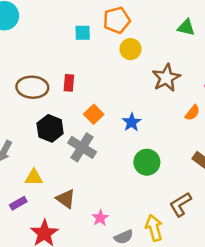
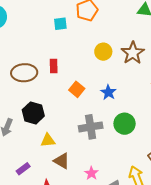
yellow circle: (130, 49) -> (103, 52), moved
black hexagon: (50, 128) -> (33, 113), moved
gray cross: (82, 147) -> (91, 127), moved, turned -35
yellow triangle: (34, 177) -> (48, 140), moved

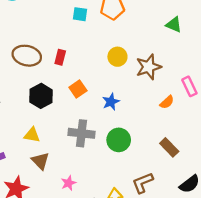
black hexagon: (33, 113) -> (41, 96), moved

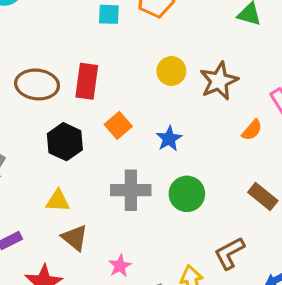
red rectangle: (60, 57) -> (87, 81), size x1.5

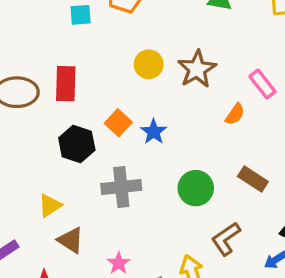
orange square: (118, 125) -> (118, 123), moved
black hexagon: (65, 142) -> (77, 144), moved
green circle: (187, 194) -> (196, 188), moved
yellow triangle: (58, 201) -> (50, 205), turned -30

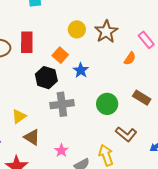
orange square: (118, 123) -> (60, 55), moved
black hexagon: (77, 144) -> (46, 78), moved
brown L-shape: (226, 239) -> (126, 134), turned -105

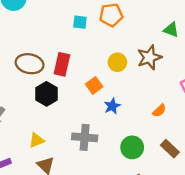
brown star: (106, 32) -> (149, 57), moved
orange semicircle: (130, 58) -> (159, 111), moved
black hexagon: (46, 78) -> (47, 94), moved

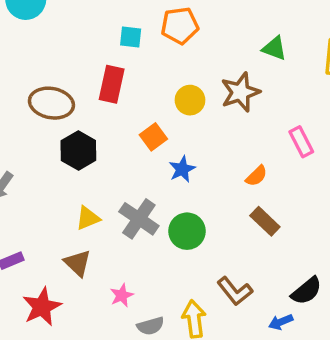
red rectangle: (62, 64) -> (112, 84), moved
gray cross: (85, 137) -> (139, 219), turned 30
yellow triangle: (37, 140) -> (88, 218), moved
green circle: (132, 147) -> (187, 231), moved
brown rectangle: (170, 149) -> (265, 221), moved

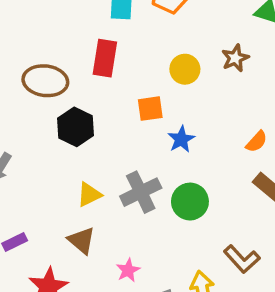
brown star: (240, 92) -> (235, 58), size x0.7
orange square: (153, 137) -> (150, 109), turned 32
gray cross: (139, 219) -> (141, 192), turned 33

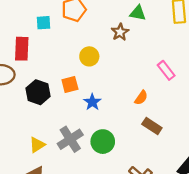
red rectangle: (105, 58) -> (22, 49), moved
brown star: (235, 58) -> (120, 32), moved
black hexagon: (76, 127) -> (38, 92), moved

